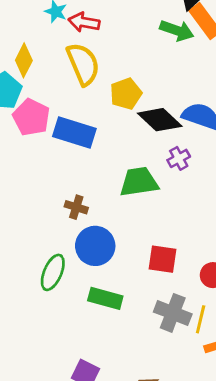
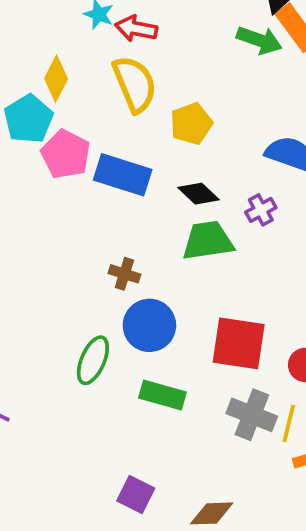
black diamond: (160, 120) -> (198, 194), moved, size x0.7
red square: (163, 259) -> (239, 343), size x1.4

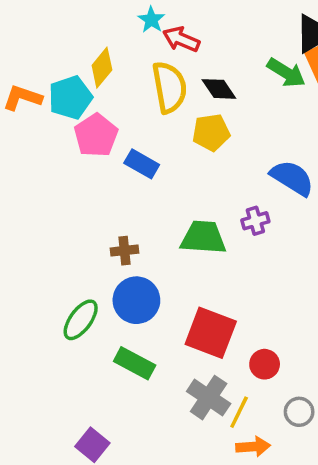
blue rectangle: (123, 175) -> (142, 164), size x0.7
black diamond: (198, 194) -> (219, 89), moved
brown cross: (124, 274) -> (124, 251), turned -36

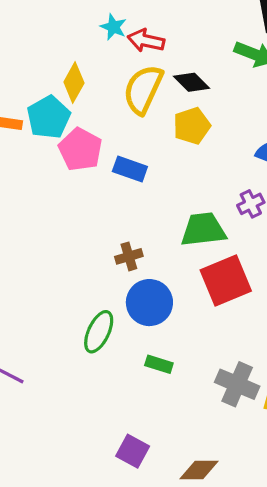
yellow semicircle: (169, 87) -> (143, 89), turned -135
red square: (211, 333) -> (226, 281), moved, turned -33
green rectangle: (135, 363) -> (159, 364), size x0.7

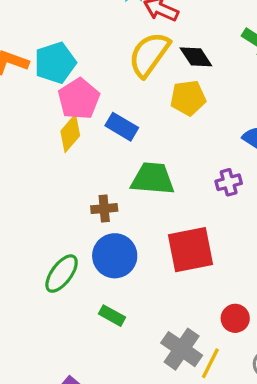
yellow diamond: (74, 83) -> (70, 133), moved
green trapezoid: (203, 230) -> (153, 179), moved

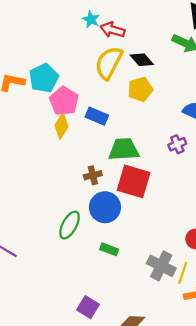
red square: (191, 250) -> (134, 181), moved, turned 36

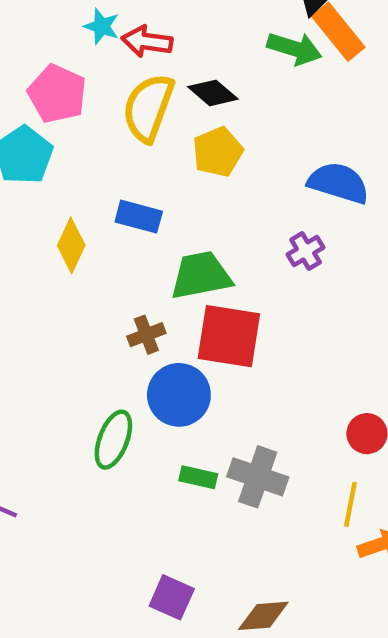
pink pentagon: (64, 101) -> (57, 94), moved
gray cross: (161, 266) -> (258, 477), moved

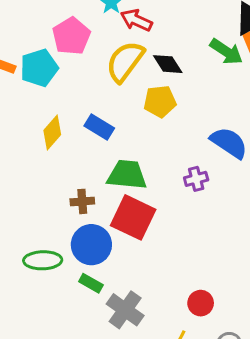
green ellipse: (113, 440) -> (43, 260), turned 51
green rectangle: (198, 477) -> (91, 283), moved

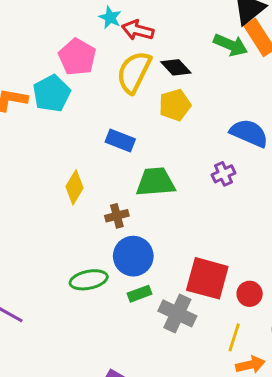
yellow diamond: (52, 132) -> (74, 187), moved
red square: (133, 217) -> (207, 278), moved
green rectangle: (91, 283) -> (140, 294), turned -40

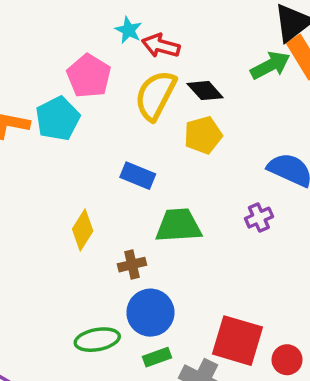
green arrow: (231, 45) -> (270, 65), turned -52

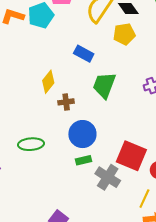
green trapezoid: (178, 226) -> (104, 85), turned -72
brown cross: (132, 265) -> (66, 102), moved
green ellipse: (97, 340) -> (31, 144), moved

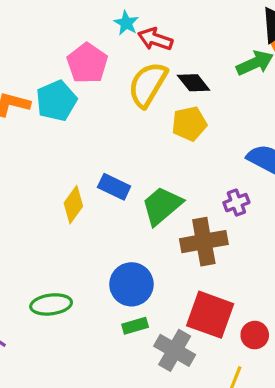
blue rectangle: (84, 54) -> (114, 187), moved
green trapezoid: (104, 85) -> (162, 206), turned 32
brown cross: (66, 102) -> (204, 242), moved, size x1.8

